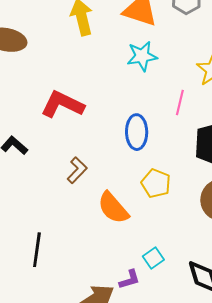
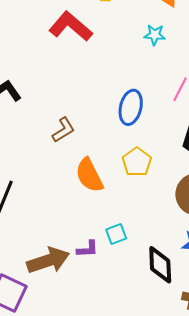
cyan star: (142, 56) -> (155, 35), size x0.7
red L-shape: (62, 104) -> (71, 26), moved

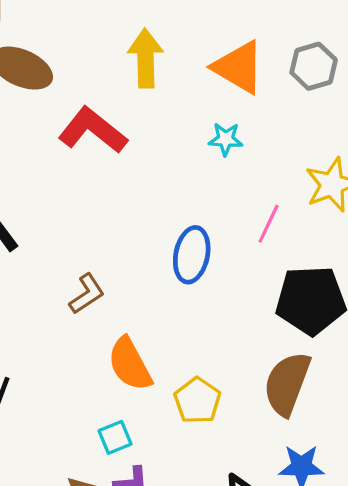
yellow pentagon: (137, 162) -> (197, 401), moved
cyan square: (116, 234) -> (115, 437), moved

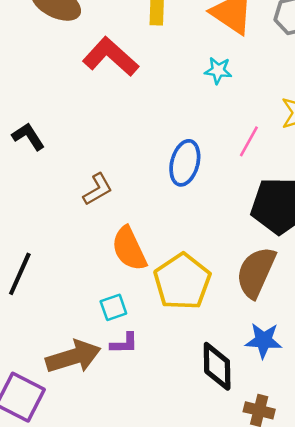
yellow pentagon: (197, 401) -> (182, 282), size x1.5

